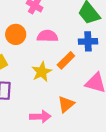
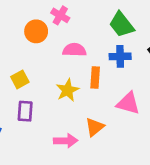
orange circle: (16, 34) -> (36, 31), moved
orange rectangle: (66, 60) -> (95, 78), turned -42

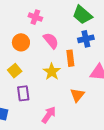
orange circle: (36, 31) -> (21, 42), moved
pink semicircle: (74, 50) -> (51, 41), turned 60
pink arrow: (66, 141) -> (49, 115), moved, turned -42

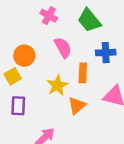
green trapezoid: (82, 15) -> (89, 20), moved
orange circle: (21, 42) -> (24, 56), moved
orange triangle: (77, 95) -> (77, 106), moved

